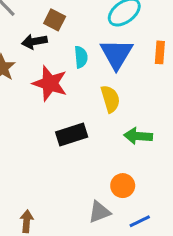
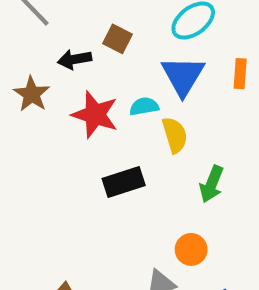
brown square: (55, 20) -> (118, 39), moved
cyan semicircle: (81, 57) -> (144, 106), moved, turned -95
green arrow: (138, 136) -> (212, 184), turned -72

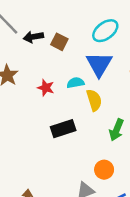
black arrow: (75, 59) -> (33, 37), moved
red star: (95, 115) -> (46, 88), size x0.6

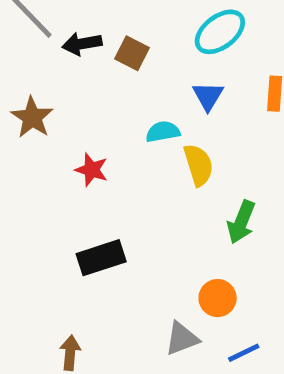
blue triangle: (99, 64) -> (208, 96), size x0.6
red star: (46, 88) -> (92, 170), moved
black rectangle: (63, 129) -> (101, 258), moved

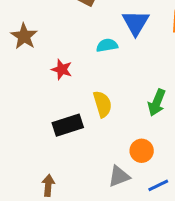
blue triangle: (208, 96) -> (136, 23), size x1.4
yellow semicircle: (199, 165) -> (102, 104), moved

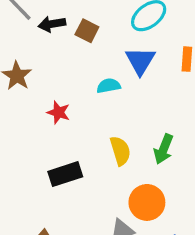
yellow semicircle: (102, 104) -> (120, 151), moved
orange circle: (142, 151) -> (147, 202), size x1.4

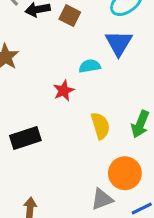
red star: (59, 112) -> (64, 91), moved, turned 30
black rectangle: (65, 174) -> (25, 138), moved

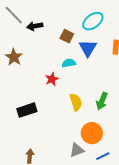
brown square: (70, 16) -> (67, 36), moved

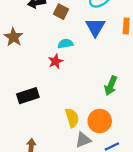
brown square: (67, 36) -> (61, 12), moved
cyan semicircle: (69, 63) -> (65, 44), moved
yellow semicircle: (76, 102) -> (72, 118), moved

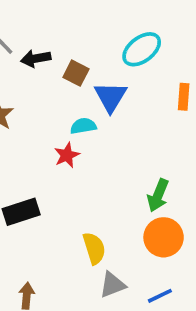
blue triangle: (95, 27) -> (111, 97), moved
orange circle: (100, 121) -> (164, 237), moved

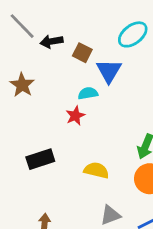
yellow semicircle: (94, 248) -> (96, 170), moved, turned -60

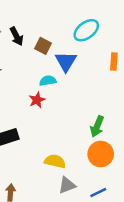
black arrow: (52, 41) -> (17, 36), turned -108
yellow semicircle: (96, 170) -> (55, 161), moved

